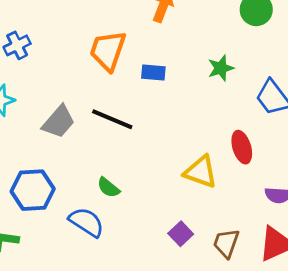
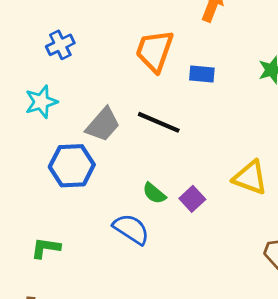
blue hexagon: (33, 190) -> (72, 166), moved
purple square: (181, 234) -> (192, 199), moved

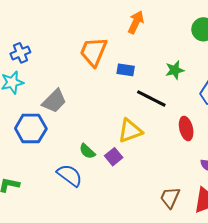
blue cross: (60, 45) -> (20, 53), moved
black line: (159, 122) -> (151, 98), moved
yellow triangle: (250, 178) -> (130, 131), moved, turned -44

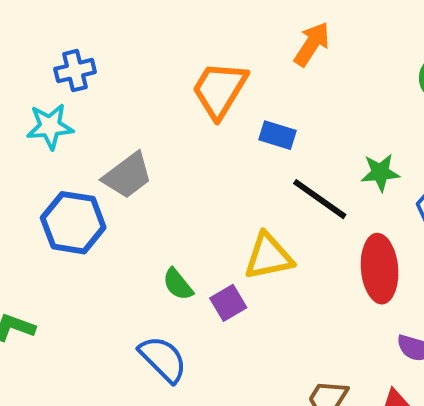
green star: (175, 70) -> (380, 172), moved
red ellipse: (186, 129) -> (380, 269), size x1.4
blue semicircle: (70, 175) -> (163, 359), moved

